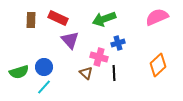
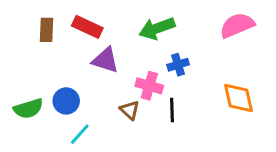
purple triangle: (70, 40) -> (105, 60), turned -30
orange diamond: (158, 65) -> (239, 98), turned -60
cyan line: (44, 87) -> (80, 134), moved

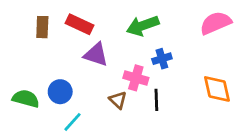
green semicircle: (28, 109) -> (26, 99), turned -148

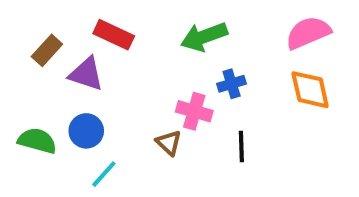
brown rectangle: (42, 27) -> (47, 50), moved, turned 40
purple triangle: (96, 55) -> (86, 74), moved
orange diamond: (217, 89) -> (310, 90), moved
black line: (156, 100) -> (241, 147), moved

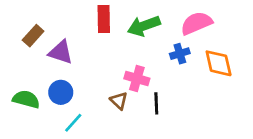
pink semicircle: (308, 33) -> (196, 23), moved
red rectangle: (114, 35) -> (104, 19), moved, turned 64
blue cross: (232, 84) -> (180, 54), moved
black line: (241, 147) -> (156, 103), moved

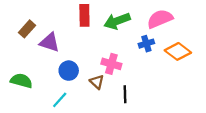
orange diamond: (219, 63) -> (178, 51), turned -40
blue circle: (61, 92) -> (69, 71), moved
black line: (156, 103) -> (125, 94), moved

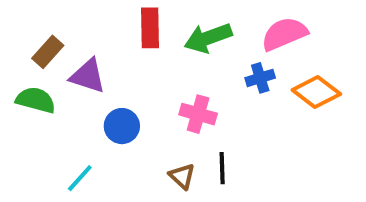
green semicircle: (21, 81) -> (36, 100), moved
brown triangle: (97, 82) -> (182, 176), moved
cyan line: (60, 100) -> (80, 178), moved

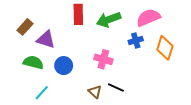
orange diamond: (316, 92) -> (165, 48), turned 70
green semicircle: (36, 100) -> (33, 62), moved
black line: (222, 168) -> (116, 87), turned -63

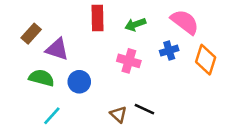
pink semicircle: (148, 18) -> (185, 22), turned 60
green arrow: (109, 20) -> (135, 24), size x0.7
pink cross: (103, 59) -> (129, 61), moved

